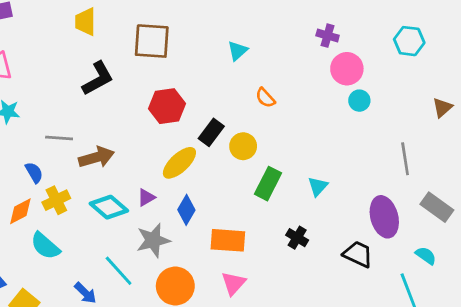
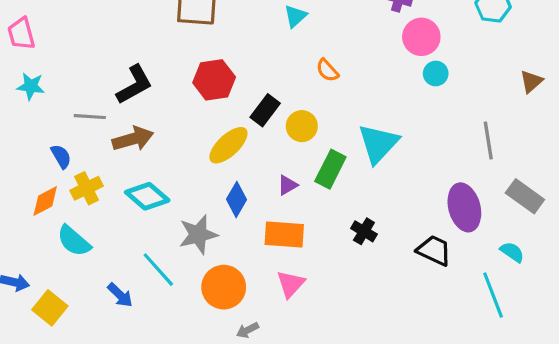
black L-shape: (98, 78) -> (134, 85), moved
cyan triangle: (318, 186) -> (378, 144), moved, size x1.8
purple triangle: (146, 197) -> (287, 185), moved

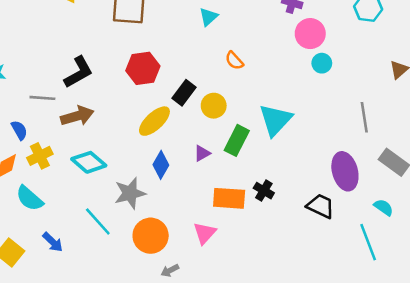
orange rectangle: (284, 235) -> (229, 198), moved
blue arrow: (120, 295) -> (53, 242), moved

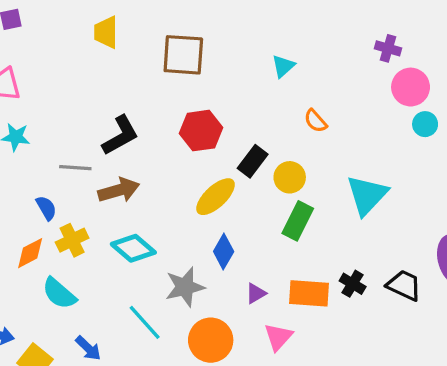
green rectangle: (237, 140) -> (298, 221), moved
purple triangle: (202, 153) -> (256, 293), moved
black trapezoid: (320, 206) -> (404, 285), moved

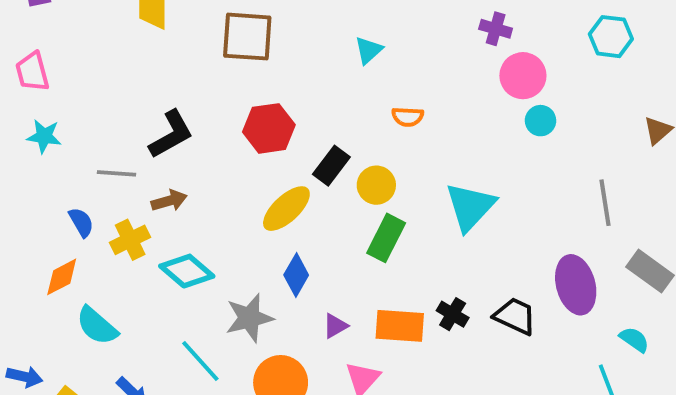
orange semicircle: (315, 121) -> (408, 117), turned -45
brown arrow: (119, 190) -> (169, 201), size x0.7
yellow cross: (72, 240) -> (130, 240), moved

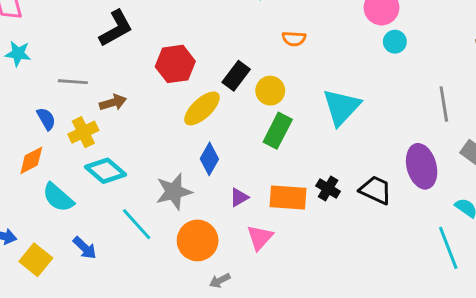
red hexagon: (269, 128) -> (175, 64), moved
black L-shape: (171, 134) -> (116, 28), moved
cyan diamond: (187, 271) -> (106, 171), moved

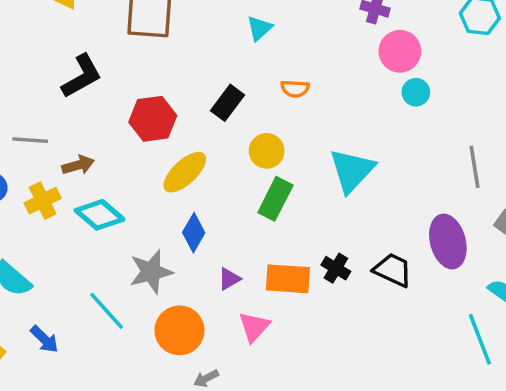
black rectangle: (236, 76) -> (227, 103), moved
cyan diamond: (106, 171) -> (99, 215), moved

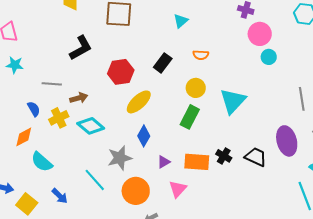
yellow circle: (267, 151) -> (196, 88), moved

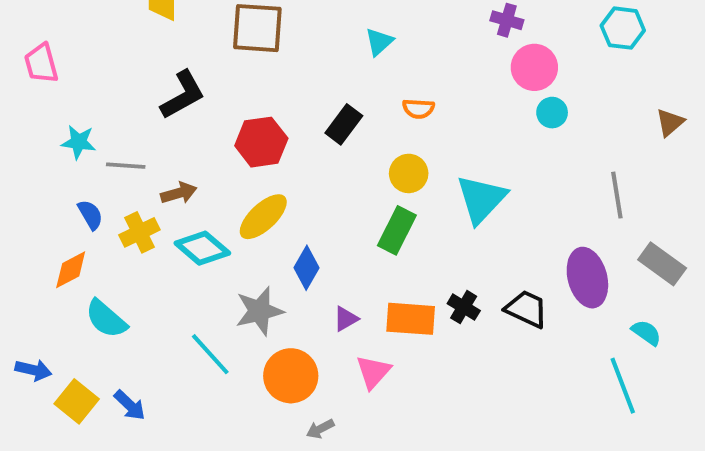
cyan star: (15, 65) -> (79, 142), moved
yellow ellipse: (139, 102) -> (263, 217), moved
blue arrow: (60, 196) -> (130, 405), moved

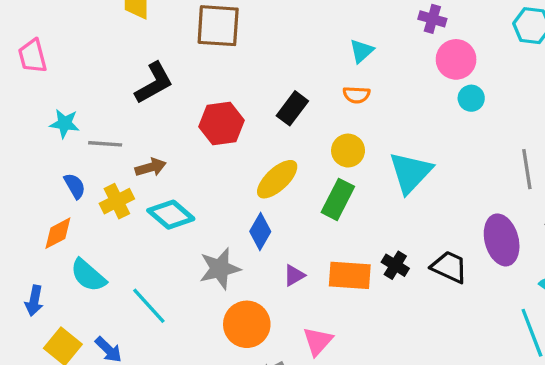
cyan triangle: (379, 42) -> (362, 51), moved
yellow ellipse: (263, 217) -> (277, 179), moved
cyan line: (210, 354) -> (149, 306), moved
blue arrow: (33, 370) -> (34, 301), moved, turned 88
pink triangle: (373, 372) -> (318, 341), moved

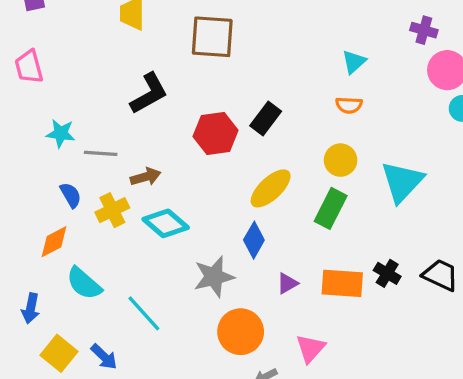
black rectangle: (292, 108) -> (266, 118), moved

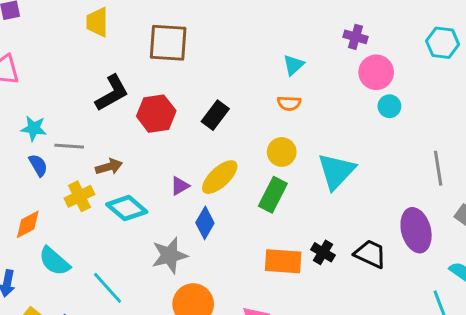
red hexagon: (216, 133) -> (156, 114), moved
blue semicircle: (71, 195) -> (38, 165), moved
purple triangle: (287, 283) -> (180, 186), moved

